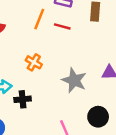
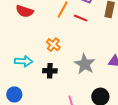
black cross: (23, 99) -> (50, 71), moved

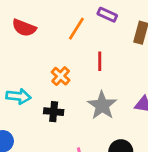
red line: (81, 18) -> (100, 61), moved, turned 64

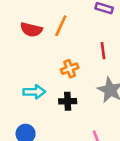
orange line: (76, 29) -> (61, 26), moved
orange cross: (61, 76) -> (70, 69), turned 35

